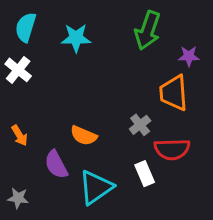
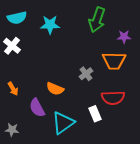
cyan semicircle: (26, 27) -> (17, 18), turned -120
orange trapezoid: (174, 93) -> (114, 61), turned -85
gray cross: (140, 125) -> (86, 74), moved

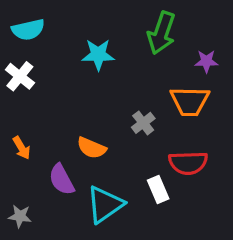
cyan star: (50, 25) -> (98, 55), moved

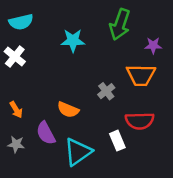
gray star: (20, 216) -> (16, 144), moved

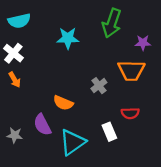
orange arrow: (16, 110) -> (15, 80), moved
red semicircle: (140, 121) -> (130, 113), size x0.7

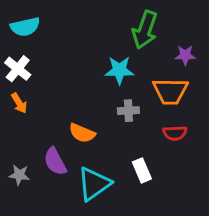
cyan star: (68, 38) -> (119, 70), moved
gray cross: (99, 86) -> (128, 111), turned 35
red semicircle: (130, 113) -> (175, 133), moved

